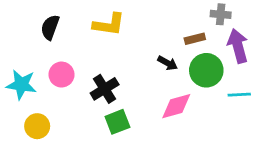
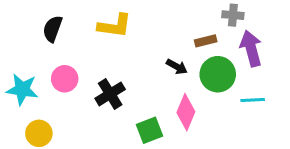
pink diamond: (176, 106) -> (186, 112), turned -52
green square: (117, 122) -> (150, 130), moved

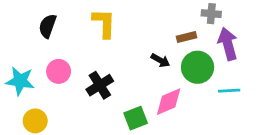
yellow L-shape: (115, 26) -> (104, 23), turned -96
pink diamond: (186, 112) -> (169, 102), turned 44

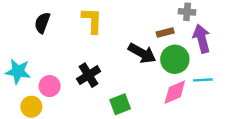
black arrow: (160, 60) -> (142, 53), size x1.6
pink circle: (59, 71) -> (50, 86), moved
pink diamond: (169, 102) -> (175, 92), moved

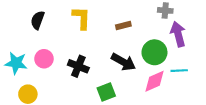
brown rectangle: (165, 33) -> (123, 25), moved
black arrow: (142, 53) -> (123, 62), moved
black cross: (89, 75) -> (78, 66), turned -36
pink circle: (50, 86) -> (44, 59), moved

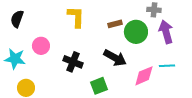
black semicircle: (38, 20) -> (17, 19), moved
green circle: (154, 52) -> (136, 32), moved
pink circle: (44, 59) -> (41, 46), moved

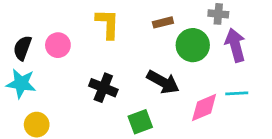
black semicircle: (17, 19) -> (22, 48), moved
brown rectangle: (115, 24) -> (163, 22), moved
pink circle: (41, 46) -> (58, 45), moved

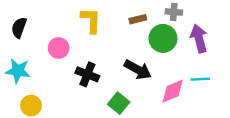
gray cross: (218, 14) -> (174, 12), moved
pink circle: (58, 45) -> (59, 48), moved
black semicircle: (22, 48) -> (19, 28), moved
green square: (140, 122) -> (119, 103), turned -30

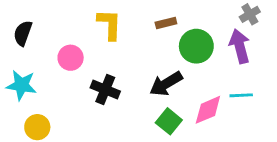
gray cross: (174, 12) -> (250, 14), moved, turned -35
black arrow: (138, 70) -> (166, 84), turned 120
green square: (119, 103) -> (169, 121), moved

